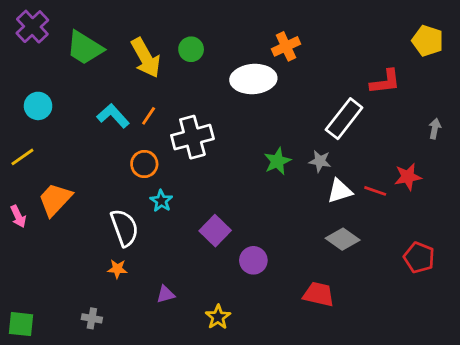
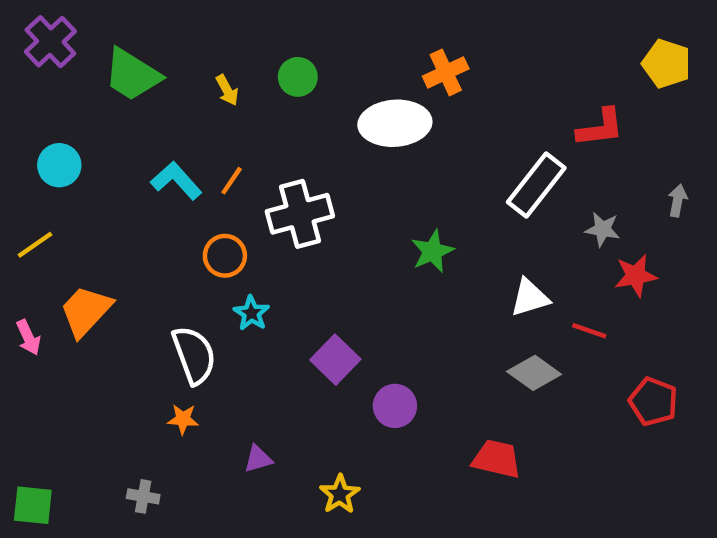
yellow arrow: (146, 58) -> (227, 90), size x0.5
gray star: (320, 161) -> (603, 229), moved
red line: (375, 191) -> (589, 331), moved

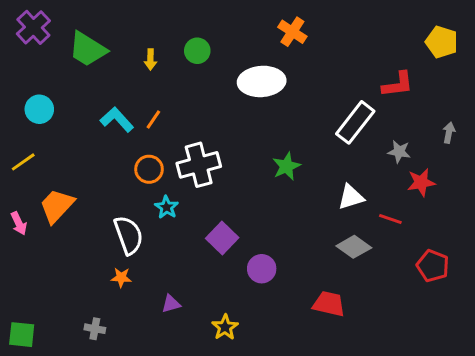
orange cross: (446, 72) -> (292, 32), moved, turned -32
yellow arrow: (227, 90) -> (150, 60), turned 30
white cross: (300, 214) -> (199, 165), moved

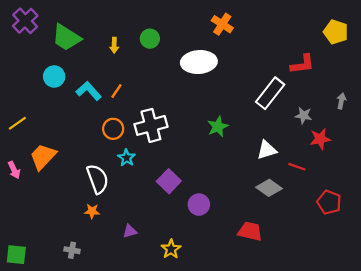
cyan circle: (39, 109) -> (54, 76), moved

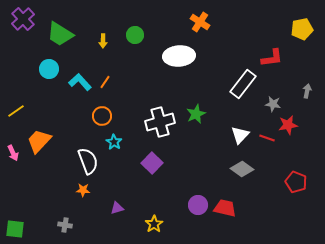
yellow pentagon: (336, 32) -> (302, 29), turned -30
white cross: (151, 125) -> (160, 122), moved
white triangle: (267, 150) -> (240, 135), turned -30
red line: (297, 167) -> (267, 138), moved
purple circle: (199, 205) -> (198, 205), moved

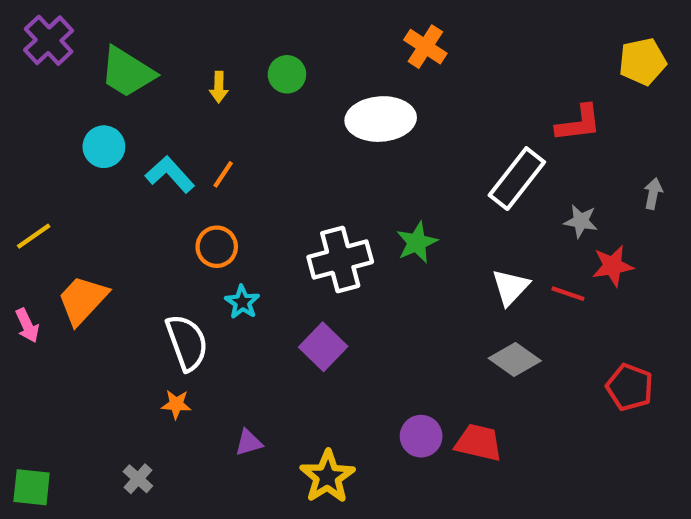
yellow star: (154, 224) -> (327, 477), size x1.4
gray cross: (65, 225) -> (138, 479), turned 32

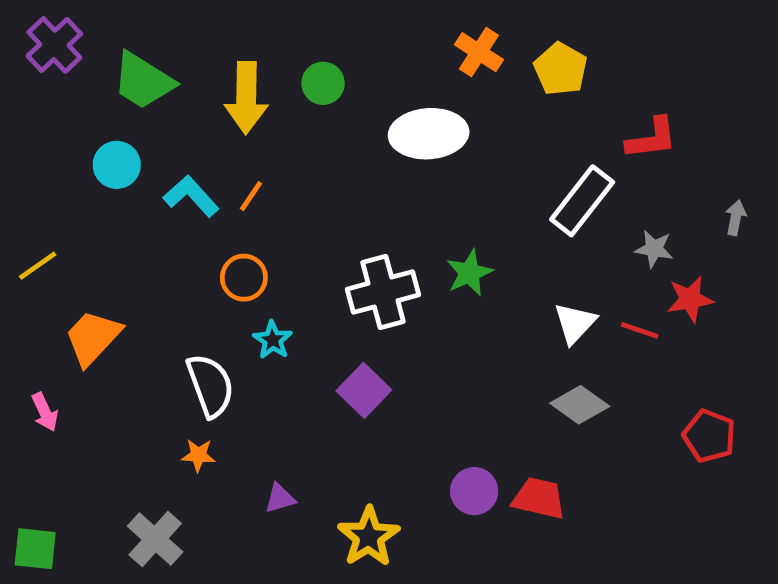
yellow pentagon: (642, 62) -> (561, 69), moved, turned -30
yellow arrow: (219, 87) -> (246, 98), size x2.0
pink arrow: (27, 325) -> (45, 412), moved
gray cross: (138, 479) -> (155, 539), size x1.6

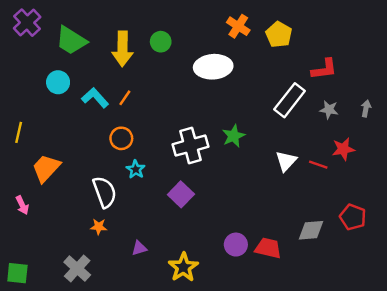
gray star: (654, 249) -> (329, 110), moved
yellow line: (38, 266) -> (19, 132), turned -42
gray diamond: (580, 405) -> (311, 230), moved, turned -40

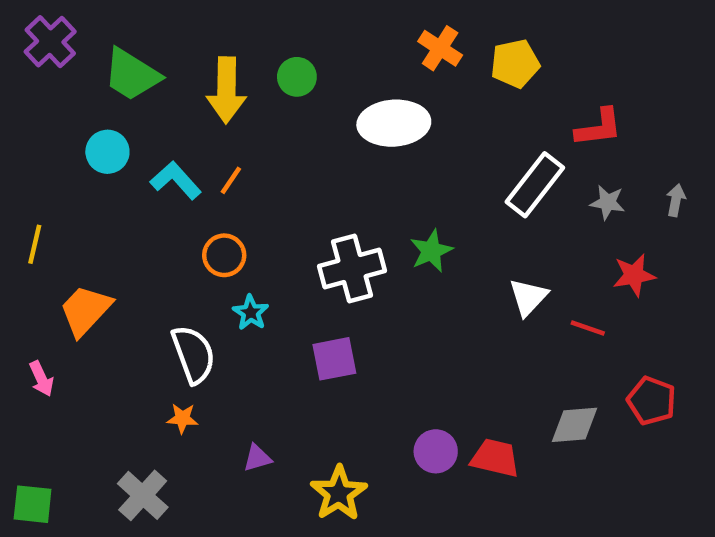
yellow pentagon: (279, 35) -> (515, 64), turned 30
red line: (318, 165) -> (588, 328), moved
purple square: (181, 194) -> (334, 359), turned 35

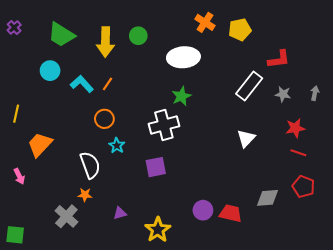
purple cross: (50, 42) -> (14, 28), moved, size x0.6
green star: (431, 251) -> (181, 96), moved
red line: (588, 328) -> (298, 153), moved
gray cross: (143, 495) -> (66, 216), moved

